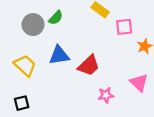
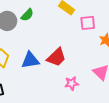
blue triangle: (59, 55) -> (30, 60), moved

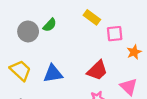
red trapezoid: (56, 57) -> (97, 70), moved

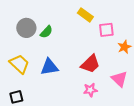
green semicircle: (50, 25) -> (46, 32), moved

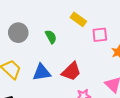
green semicircle: (46, 32) -> (51, 37), moved, turned -72
red trapezoid: (90, 64) -> (71, 71), moved

